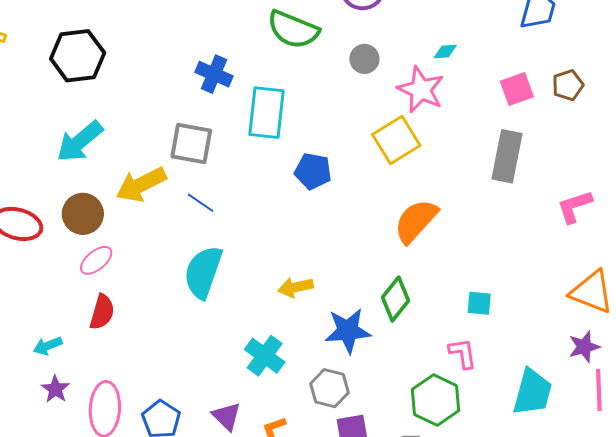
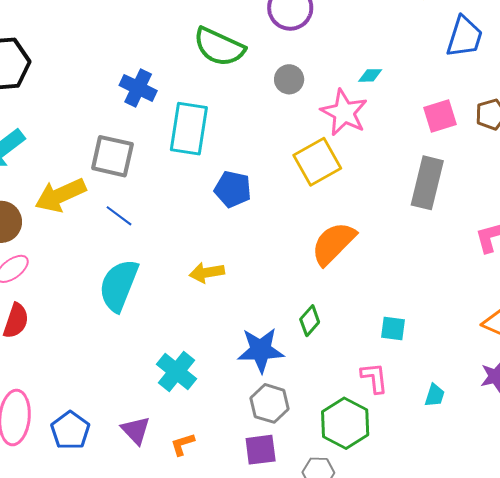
yellow arrow: (296, 287) -> (207, 273), moved
green diamond: (396, 299) -> (310, 321), size x0.7
gray hexagon: (329, 388) -> (270, 403), moved
cyan trapezoid: (532, 392) -> (435, 395), moved, size x0.5

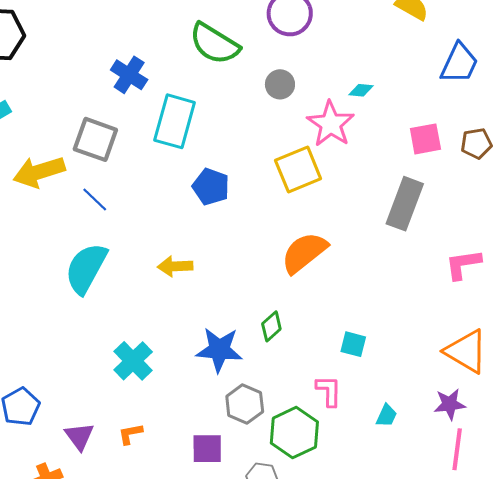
gray hexagon: (270, 403) -> (245, 404), moved
purple triangle: (136, 430) -> (79, 436), moved

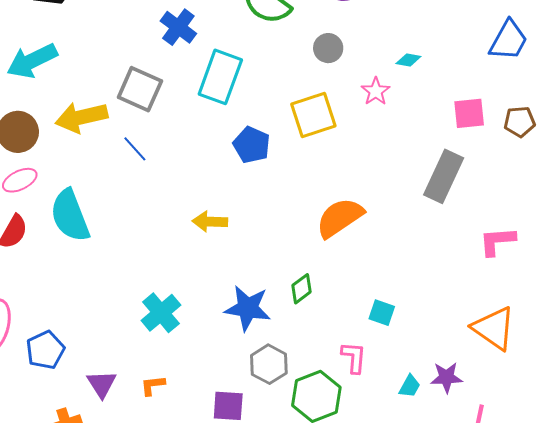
pink star: (331, 124) -> (376, 91), size x0.6
yellow square: (298, 170) -> (313, 115), moved
cyan semicircle: (86, 268) -> (70, 216), moved, turned -54
purple star: (450, 404) -> (446, 377), moved

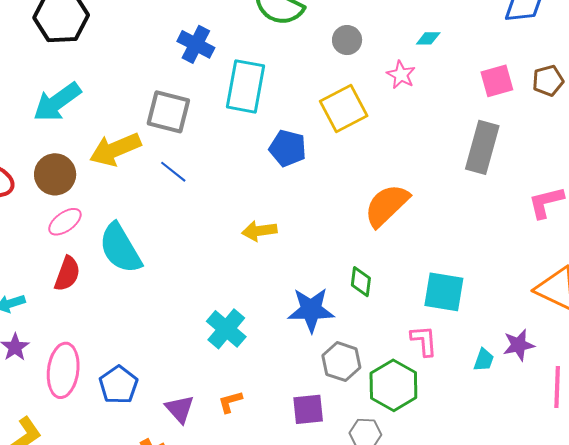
green diamond: (302, 289) -> (361, 282), turned -36
cyan square: (382, 313) -> (444, 292), size x1.6

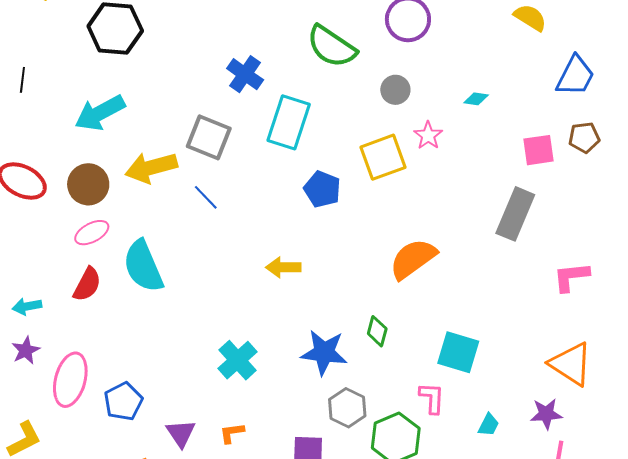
pink star: (401, 75) -> (428, 135), moved
brown pentagon: (548, 81) -> (584, 137), moved
purple star: (519, 345) -> (546, 414), moved

